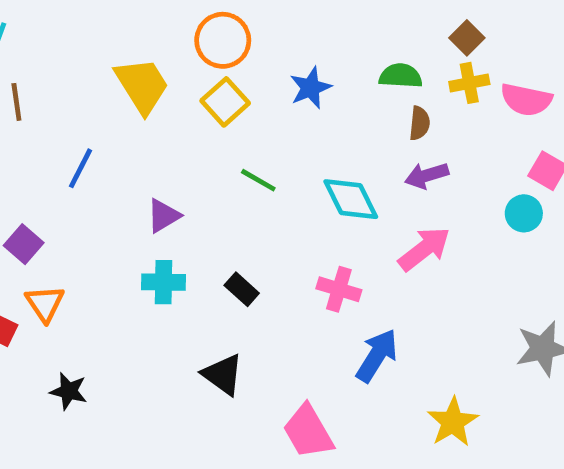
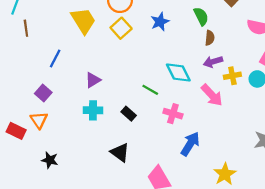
green semicircle: (401, 76) -> (201, 16), turned 60
yellow cross: (469, 83) -> (232, 76), moved
green line: (258, 180) -> (150, 90), moved
purple square: (24, 244) -> (43, 93), moved
pink arrow: (424, 249) -> (212, 95), turned 85

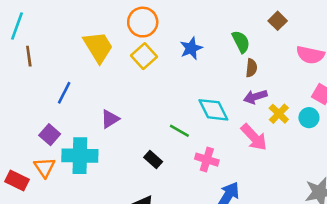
yellow cross: (232, 76) -> (279, 114), turned -35
cyan cross: (93, 110) -> (80, 156), moved, size x1.5

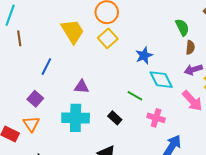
blue star: (191, 48) -> (144, 55), moved
purple triangle: (110, 119) -> (82, 87), turned 35
cyan cross: (80, 156) -> (76, 118), moved

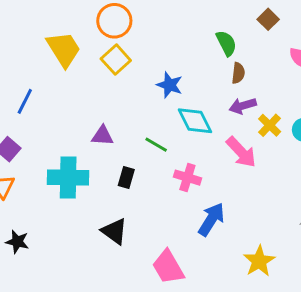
blue star: (144, 55) -> (170, 85), turned -30
purple triangle: (82, 87) -> (102, 136), moved
black rectangle: (115, 118) -> (126, 178), turned 64

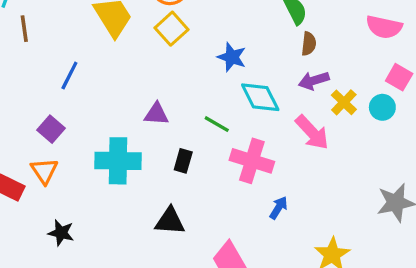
pink cross: (187, 178) -> (252, 161), size x1.4
blue arrow: (211, 219) -> (279, 208), size x0.6
black triangle: (114, 231) -> (170, 221), turned -32

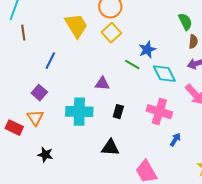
blue star: (232, 57) -> (147, 50), turned 30
green line: (217, 124) -> (132, 65), moved

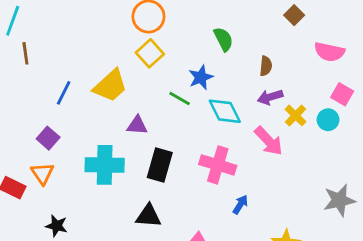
green semicircle: (185, 22) -> (223, 39), moved
yellow trapezoid: (76, 26) -> (110, 86), moved, turned 80
black rectangle: (118, 112) -> (160, 165), size x1.6

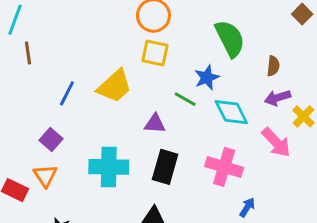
green semicircle: (223, 39) -> (230, 39), size x1.5
yellow square: (150, 53) -> (155, 53), turned -36
purple triangle: (137, 125) -> (155, 124), moved

